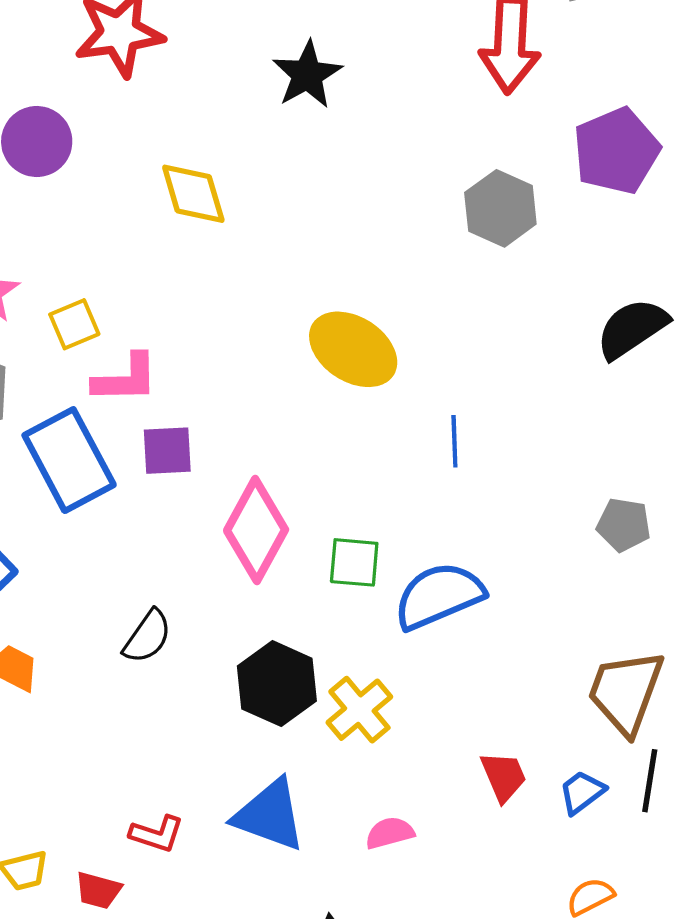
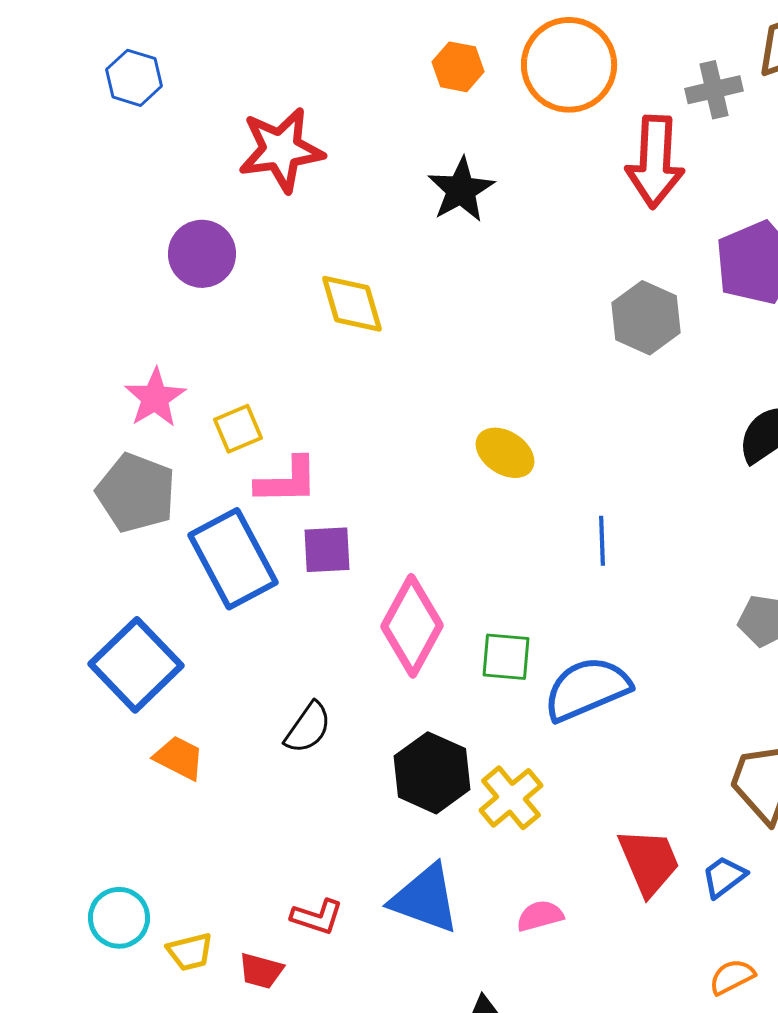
yellow ellipse: (353, 349) -> (505, 453), size x0.7
red trapezoid: (504, 776) -> (649, 862), size x1.4

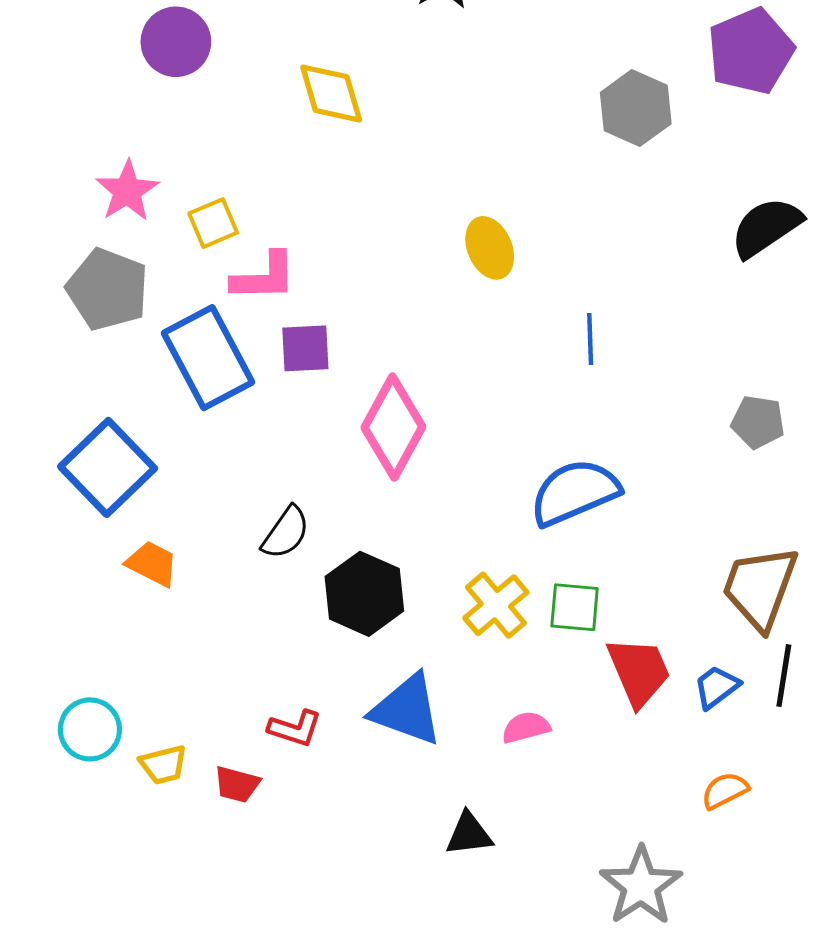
yellow ellipse: (505, 453) -> (490, 248), turned 34
green square: (506, 657) -> (575, 607), moved
black hexagon: (432, 773) -> (364, 594), moved

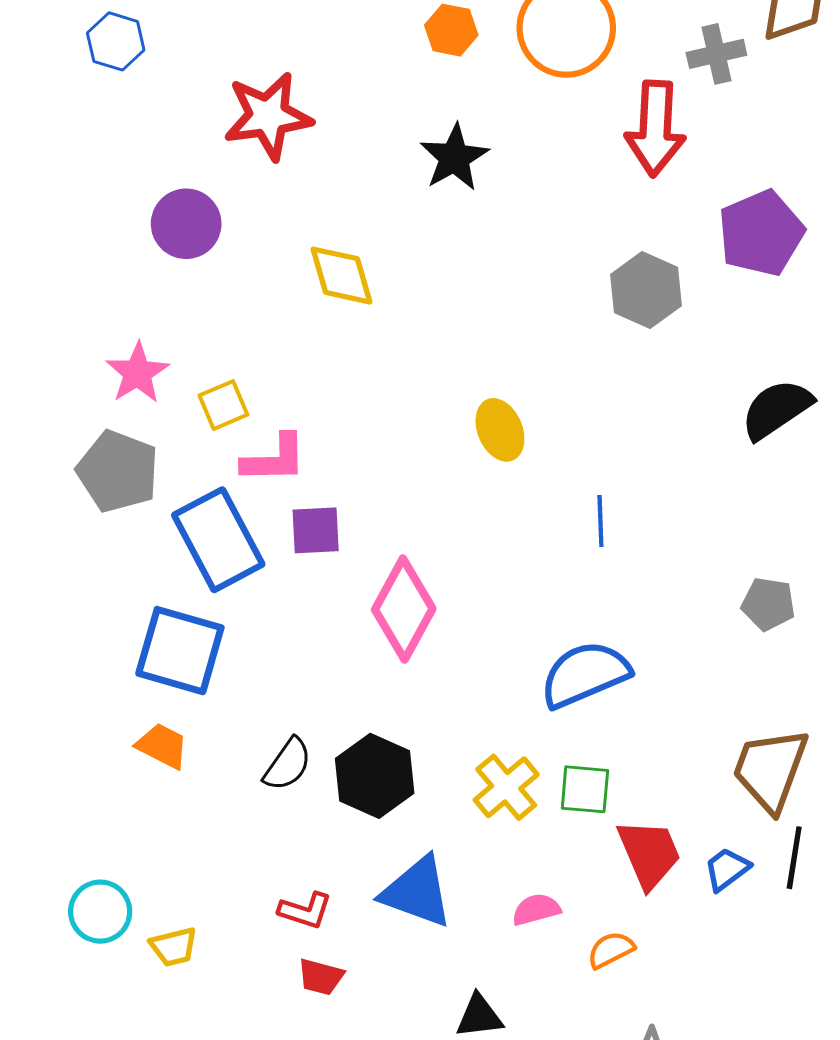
blue square: (108, 467) -> (180, 651), moved, turned -30
black semicircle: (286, 533) -> (288, 764), moved
red trapezoid: (237, 784) -> (321, 977), moved
orange semicircle: (725, 791) -> (611, 950), moved

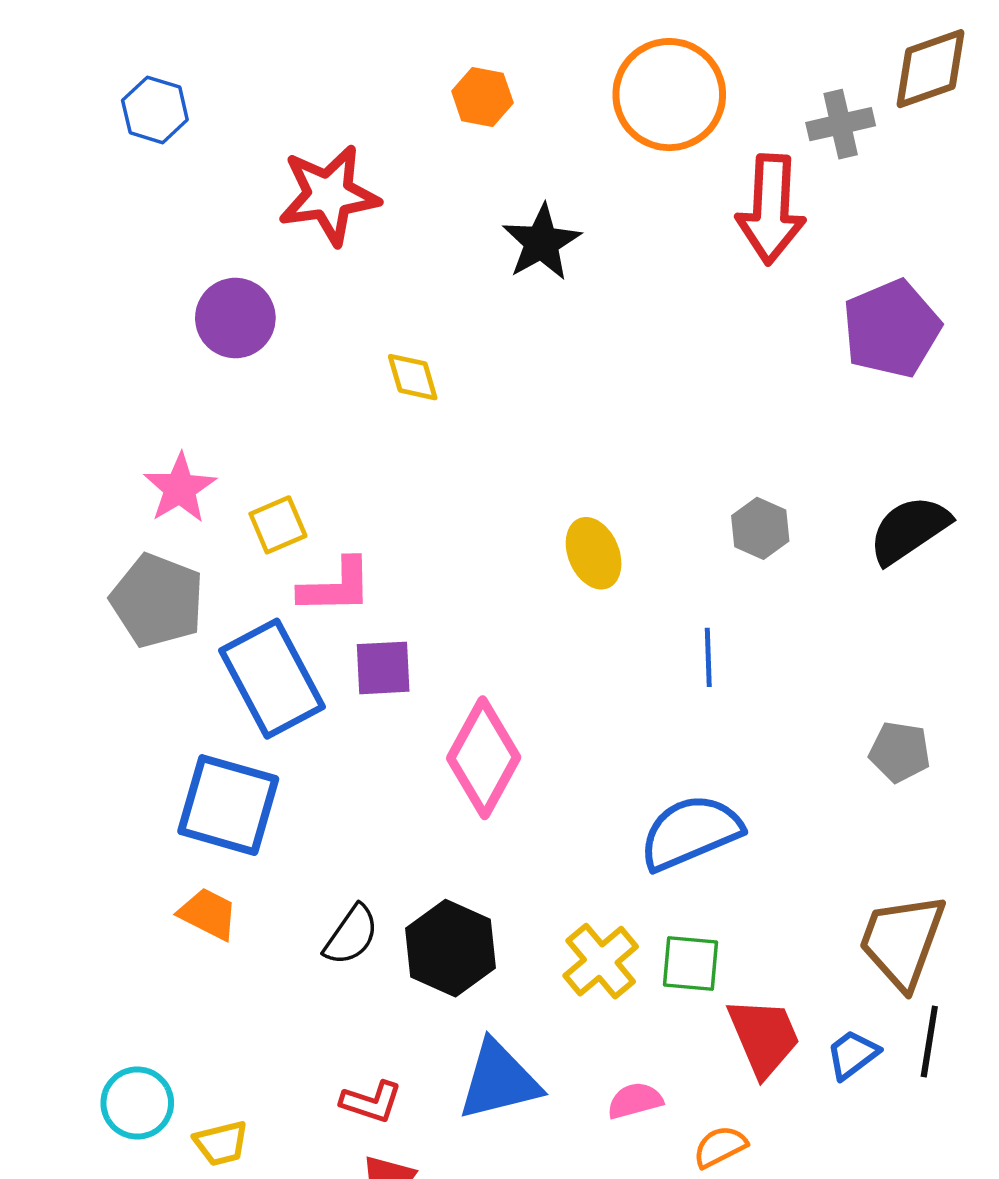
orange hexagon: (451, 30) -> (482, 97), moved
yellow diamond: (341, 276) -> (413, 377), size x0.7
gray hexagon: (646, 290) -> (760, 528), moved, size x0.7
blue triangle: (417, 892) -> (499, 1081), turned -34

